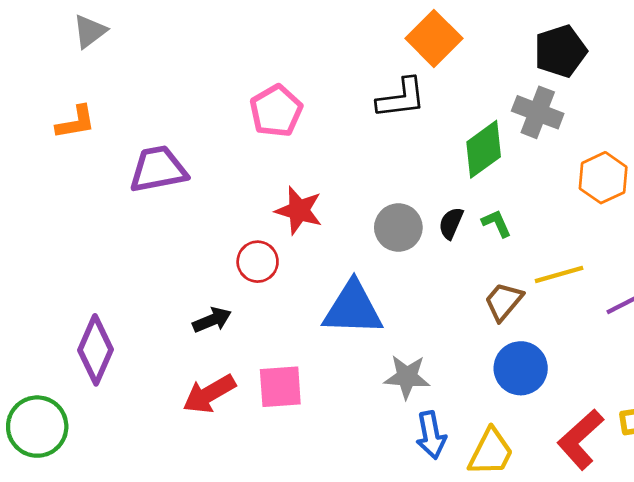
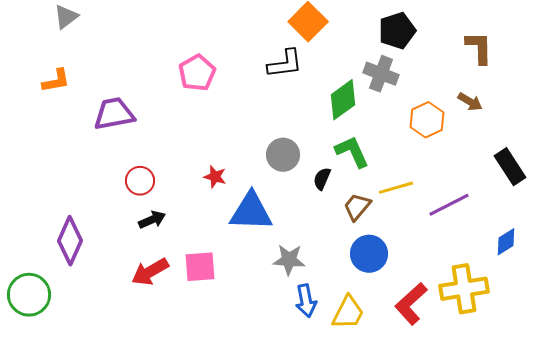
red star: (299, 210) -> (215, 177), moved, size x0.7
black semicircle: (451, 223) -> (322, 179), moved
green L-shape: (496, 223) -> (352, 152), size x1.6
red circle: (258, 262) -> (140, 181), moved

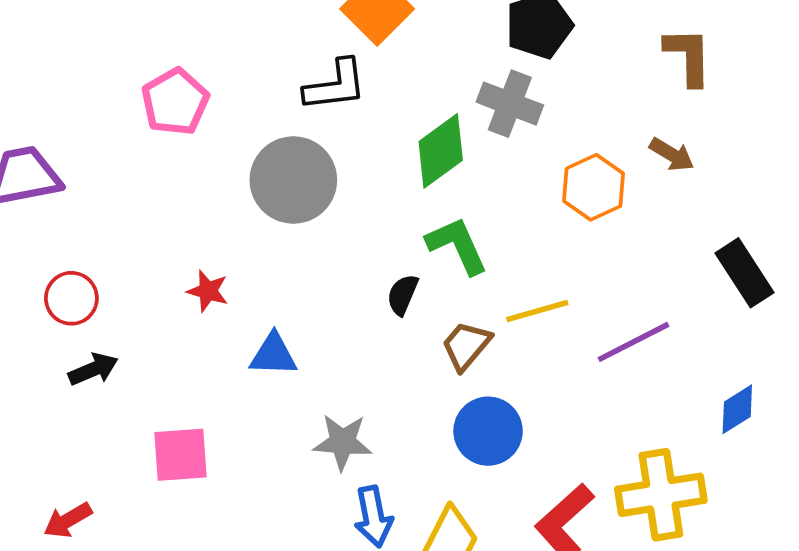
gray circle: (283, 155) -> (293, 180), moved, size x1.4
blue triangle: (251, 212) -> (273, 355), size x0.6
red arrow: (150, 272) -> (68, 520), moved, size x0.7

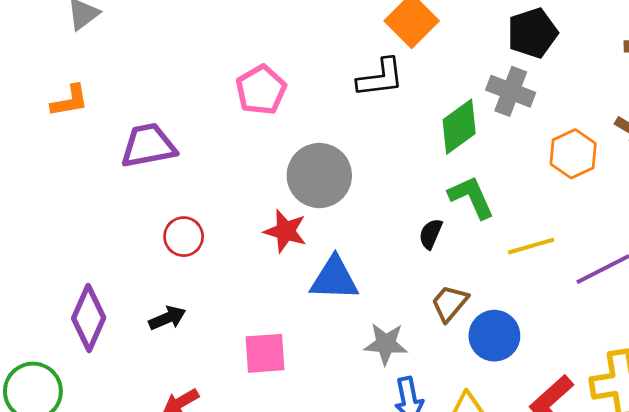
gray circle: (293, 180) -> (319, 175), moved
red star: (208, 291) -> (285, 231), size x1.4
brown trapezoid: (466, 346) -> (450, 303), moved
blue triangle: (273, 355) -> (334, 279), size x1.4
black arrow: (93, 369) -> (167, 318), moved

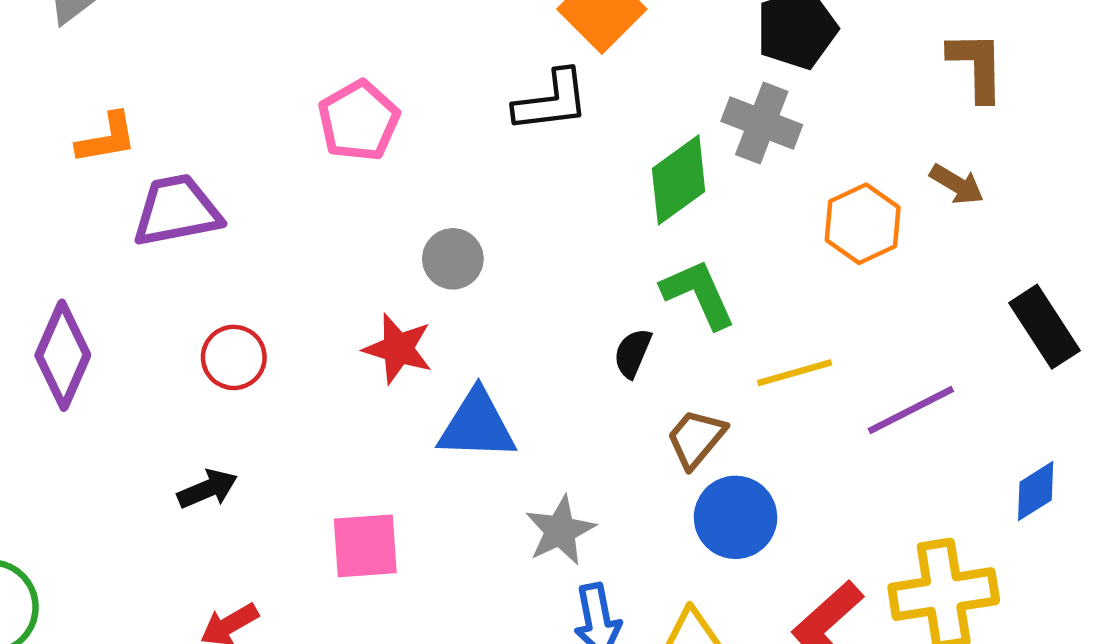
orange L-shape: (70, 101) -> (107, 138), moved
gray circle: (319, 175) -> (453, 259), size x0.6
brown trapezoid: (450, 303) -> (696, 438), moved
purple diamond: (89, 318) -> (63, 355), moved
gray star: (386, 344) -> (560, 531), turned -30

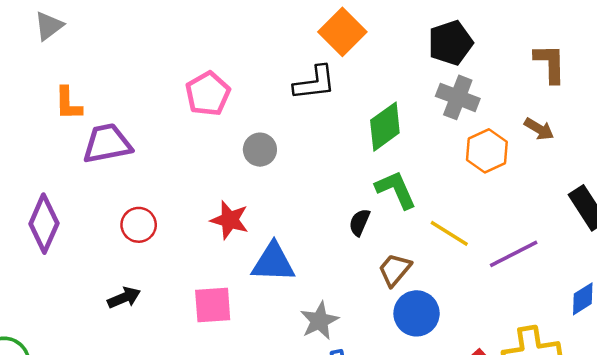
gray cross: (762, 123) -> (458, 97), moved
orange L-shape: (107, 138) -> (68, 103), turned 99
gray circle: (453, 259) -> (260, 150), moved
yellow line: (795, 373) -> (449, 233), turned 48
pink square: (365, 546) -> (213, 305), moved

